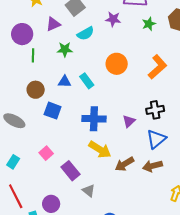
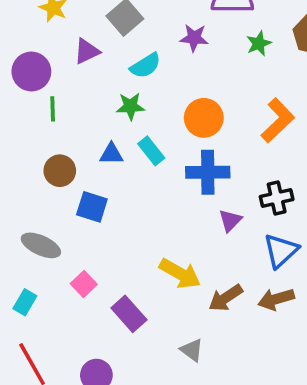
green star: (65, 49) -> (130, 106), moved
blue cross: (94, 119) -> (208, 172), moved
gray ellipse: (14, 121) -> (41, 245), moved
gray triangle: (89, 191) -> (192, 350), moved

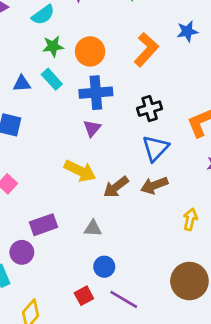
green star: (130, 106) -> (53, 46), moved
purple triangle: (230, 221) -> (92, 128), moved
purple rectangle: (129, 314) -> (44, 225), moved, turned -64
gray triangle: (192, 350) -> (93, 228), turned -30

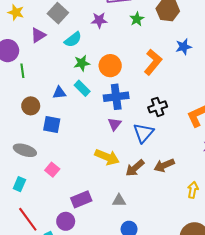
blue triangle: (155, 148) -> (143, 133), moved

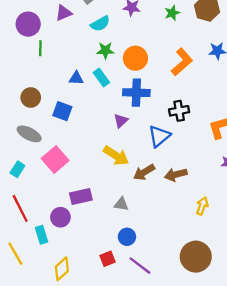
brown circle: (31, 106) -> (31, 98), moved
purple triangle: (115, 124) -> (121, 121), moved
pink square: (52, 170) -> (55, 160), size x1.6

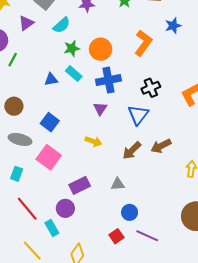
green line: (40, 48) -> (13, 60), turned 40
blue square: (62, 111) -> (50, 122), moved, turned 30
yellow arrow: (116, 156) -> (93, 141), moved, size x0.7

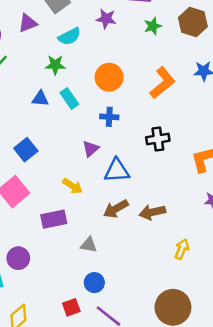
green star: (72, 48) -> (55, 65), moved
blue cross: (108, 80) -> (109, 117), size x0.6
blue triangle: (138, 115) -> (117, 171), moved, turned 35
purple rectangle: (80, 185) -> (54, 219), moved

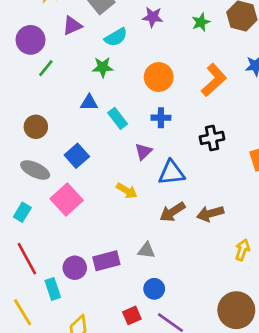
cyan rectangle: (69, 98) -> (118, 118), moved
purple rectangle: (54, 219) -> (106, 261), moved

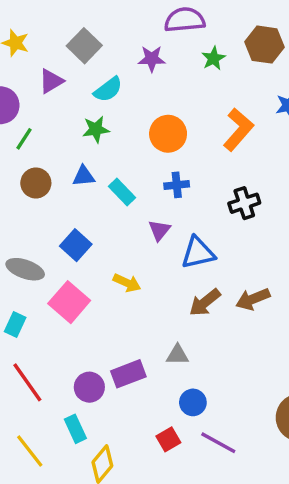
brown circle: (36, 127) -> (36, 183), moved
yellow arrow: (127, 191) -> (127, 283), moved
cyan rectangle: (53, 289) -> (75, 429), moved

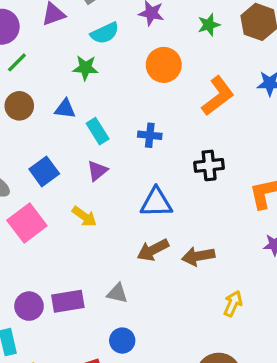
orange circle: (168, 134) -> (164, 65), moved
purple triangle: (159, 230) -> (97, 171), moved

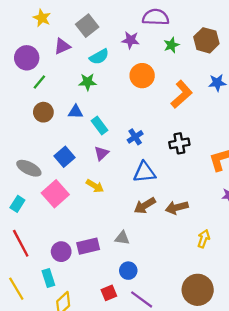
blue cross: (150, 135) -> (135, 137), moved, turned -35

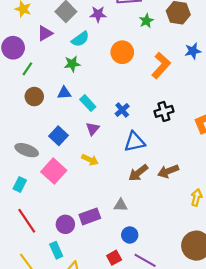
purple star: (131, 40) -> (98, 14), moved

